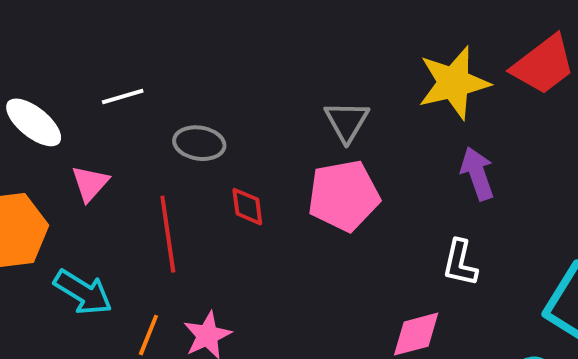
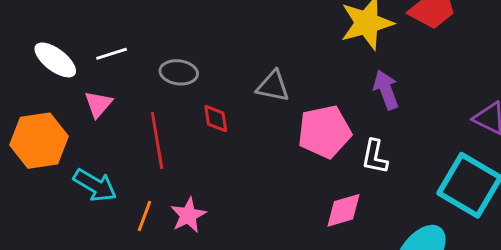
white line: (123, 96) -> (112, 54), moved
gray triangle: (347, 121) -> (273, 86), moved, turned -48
pink pentagon: (344, 196) -> (324, 132), moved

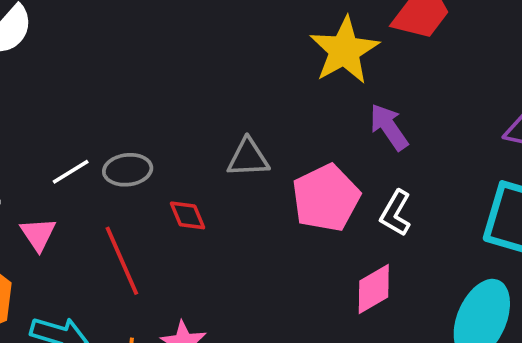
white line: (112, 54) -> (71, 172), moved
white L-shape: (375, 157) -> (396, 213), turned 33

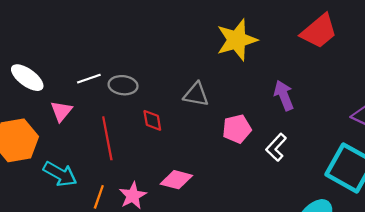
yellow star: (344, 50) -> (237, 40), moved
pink pentagon: (326, 198) -> (237, 129), size x0.7
pink diamond: (374, 289) -> (176, 180), moved, turned 32

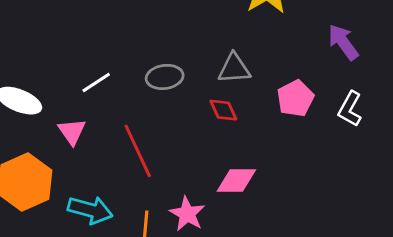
gray ellipse: (123, 85) -> (165, 77), moved
red diamond: (152, 120) -> (223, 110), moved

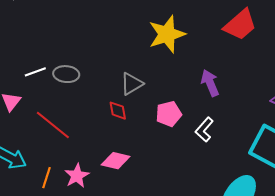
gray triangle: (234, 68) -> (132, 84), turned -40
gray ellipse: (165, 77) -> (66, 74), moved
red line: (138, 151) -> (53, 125), turned -39

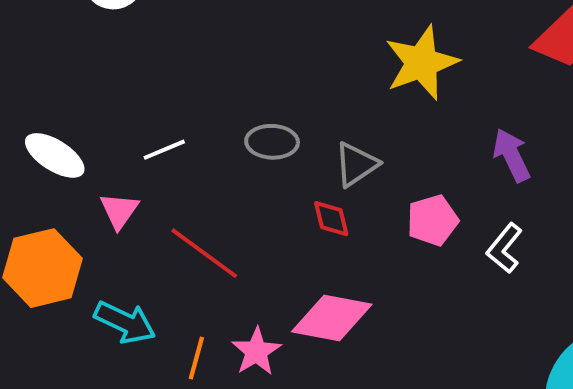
gray ellipse: (66, 74) -> (272, 142), moved
pink diamond: (116, 161) -> (332, 318), size x1.4

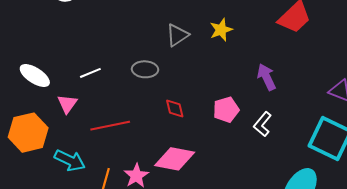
yellow star: (421, 63) -> (221, 30), size x0.6
gray triangle: (356, 164) -> (177, 35), moved
red line: (204, 253) -> (110, 126), turned -48

